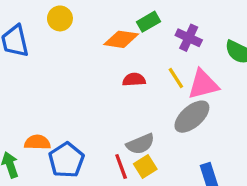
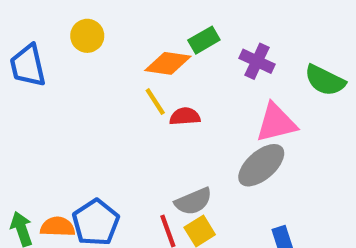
yellow line: (176, 78) -> (155, 102), moved
orange semicircle: (37, 142) -> (58, 227), moved

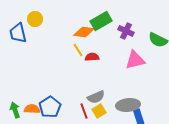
yellow circle: (87, 36) -> (35, 19), moved
green rectangle: (204, 40) -> (101, 21), size x1.5
gray ellipse: (261, 165) -> (128, 105), moved, turned 35

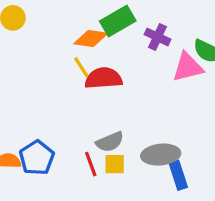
red semicircle: (92, 57) -> (103, 78), size x1.6
pink triangle: (135, 60) -> (188, 67), moved
yellow square: (99, 111) -> (115, 164), turned 32

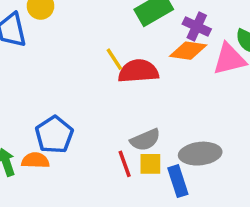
orange diamond: (91, 39) -> (188, 51), moved
blue pentagon: (37, 158) -> (54, 135), moved
blue rectangle: (178, 175) -> (178, 181), moved

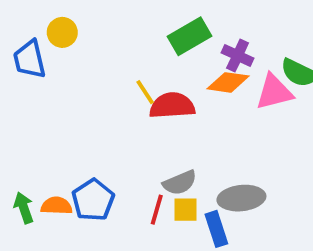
blue pentagon: (54, 135) -> (93, 200), moved
red line: (125, 164) -> (157, 210), turned 36

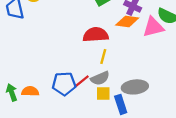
yellow line: (145, 92) -> (103, 56), moved, turned 48
blue pentagon: (93, 200) -> (64, 84), moved, turned 30
red line: (157, 210) -> (81, 82), moved, turned 35

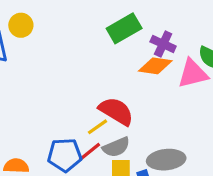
red semicircle: (96, 35) -> (116, 111), moved, turned 35
yellow line: (103, 56) -> (97, 127), moved, turned 40

